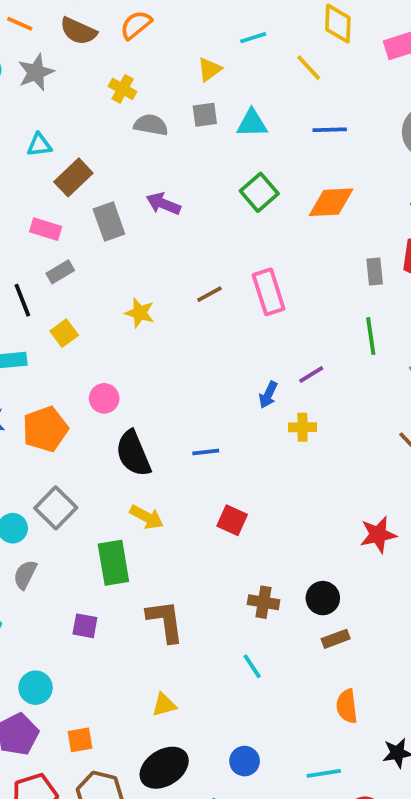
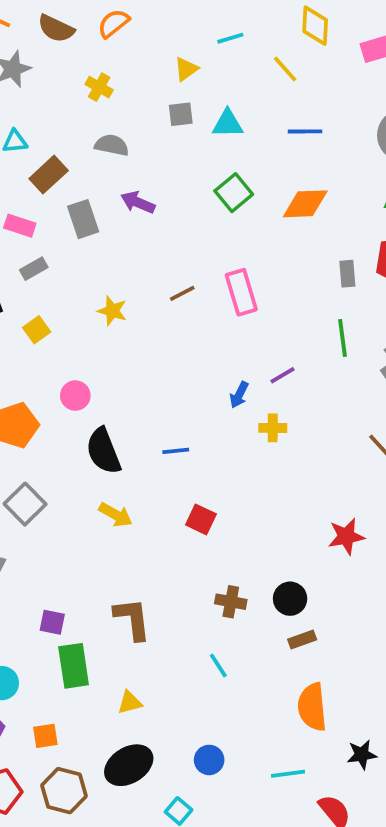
gray semicircle: (151, 125) -> (112, 145), moved
green rectangle: (113, 563) -> (74, 666), moved
orange semicircle: (347, 706) -> (312, 707), size x1.4

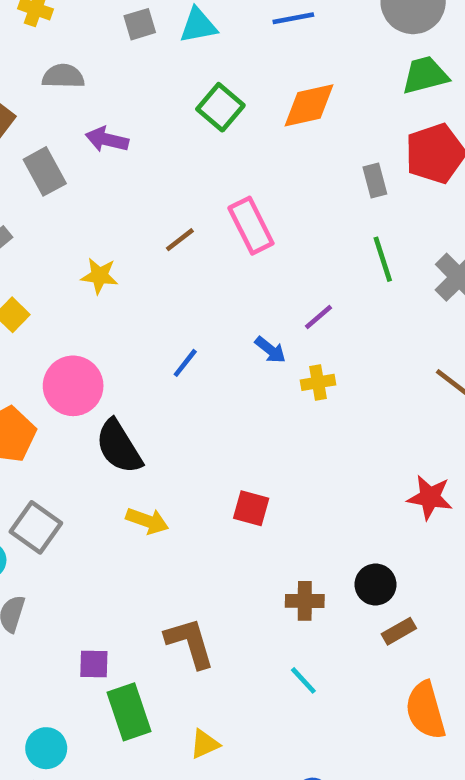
blue arrow: (239, 395) -> (270, 350), turned -68
pink circle: (75, 396) -> (73, 386), size x1.6
blue line: (176, 451) -> (185, 363), moved, turned -36
red star: (346, 536) -> (430, 497), turned 30

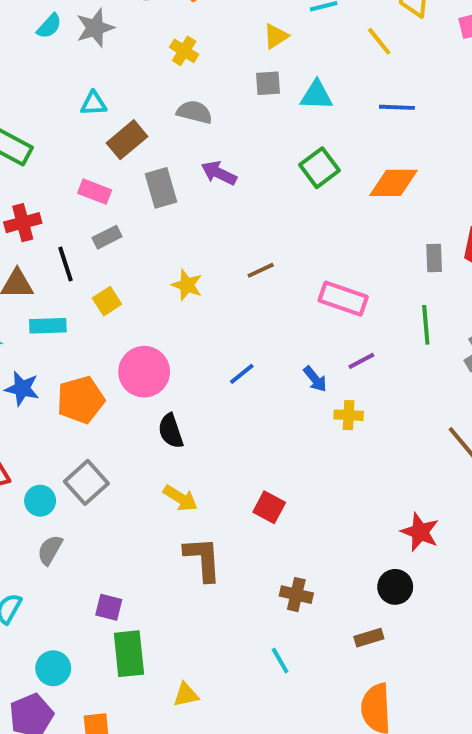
pink rectangle: (251, 226) -> (343, 299), moved, turned -57
black semicircle: (119, 447) -> (171, 431), size x0.7
black circle: (376, 585) -> (395, 587), moved
brown L-shape: (190, 643) -> (203, 559), moved

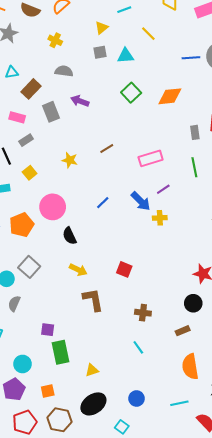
yellow line: (379, 41) -> (148, 34), moved
blue line: (397, 107) -> (191, 58), moved
pink rectangle: (343, 299) -> (151, 158), turned -30
blue arrow: (315, 379) -> (141, 201), size x1.5

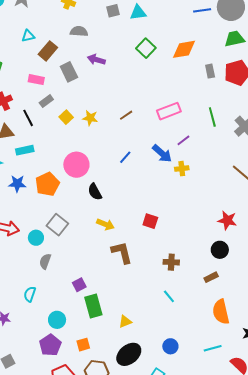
gray rectangle: (195, 132) -> (210, 71), moved
brown line: (107, 148) -> (126, 115), moved
yellow square: (30, 173) -> (66, 117), moved
purple square: (48, 330) -> (79, 285), turned -32

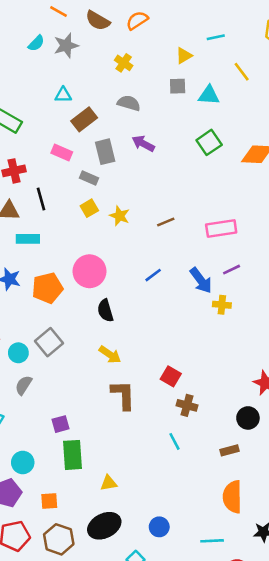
gray rectangle: (46, 101) -> (89, 178), moved, turned 48
red square: (150, 221) -> (171, 376), moved
brown cross: (171, 262) -> (187, 405), moved
cyan line: (169, 296) -> (175, 441), moved

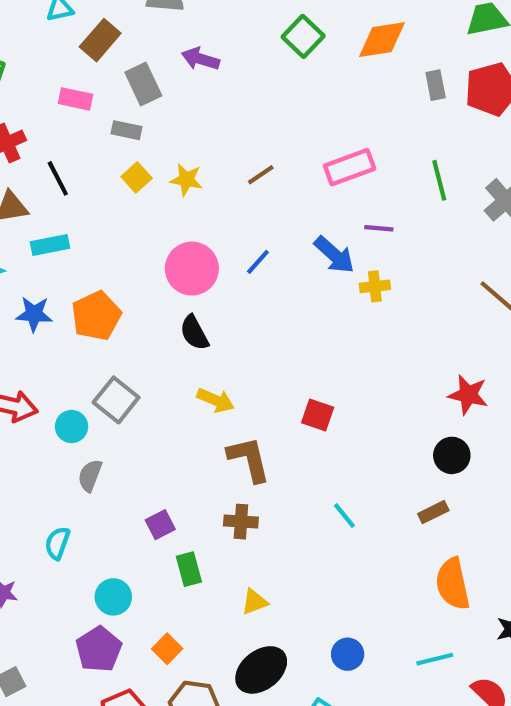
purple line: (232, 270) -> (379, 228), turned 42
pink circle: (89, 271) -> (192, 269), moved
brown cross: (187, 405) -> (241, 522), moved
green rectangle: (73, 455) -> (189, 569), size x0.7
orange square: (49, 501) -> (167, 649), turned -30

